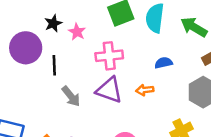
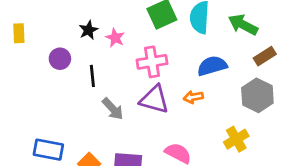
purple circle: (26, 48) -> (60, 59), size x0.6
blue semicircle: (163, 63) -> (212, 66), size x1.5

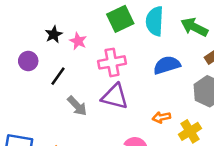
black line: (92, 76) -> (58, 76), turned 42
orange arrow: (193, 97) -> (161, 117), moved

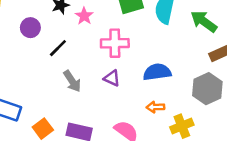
blue semicircle: (167, 65) -> (157, 72), moved
purple triangle: (115, 97) -> (112, 78), size x0.6

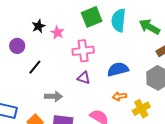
black line: (58, 48) -> (35, 67), moved
gray arrow: (72, 81) -> (53, 96), moved, turned -48

